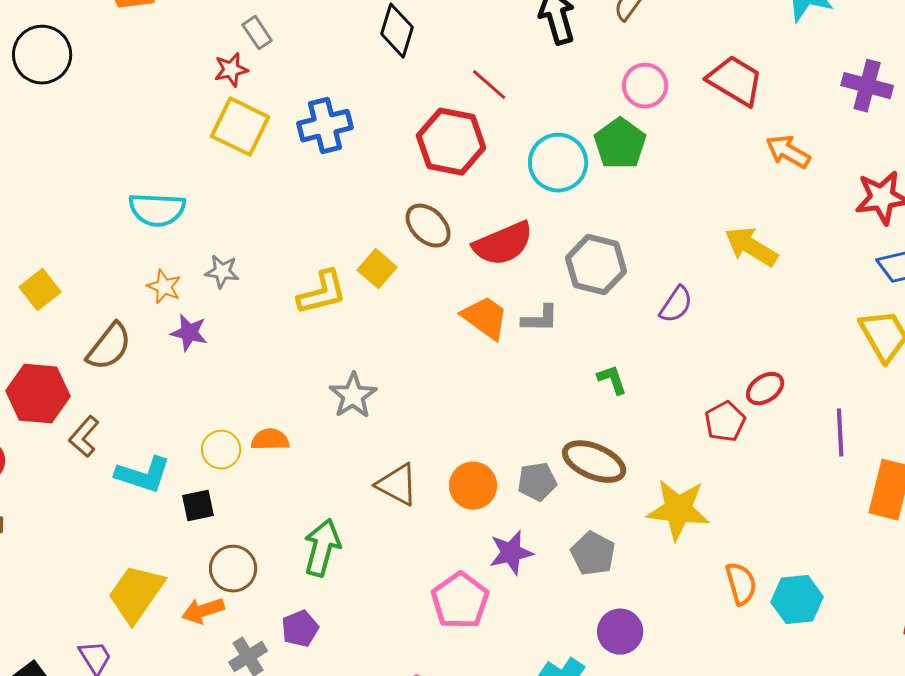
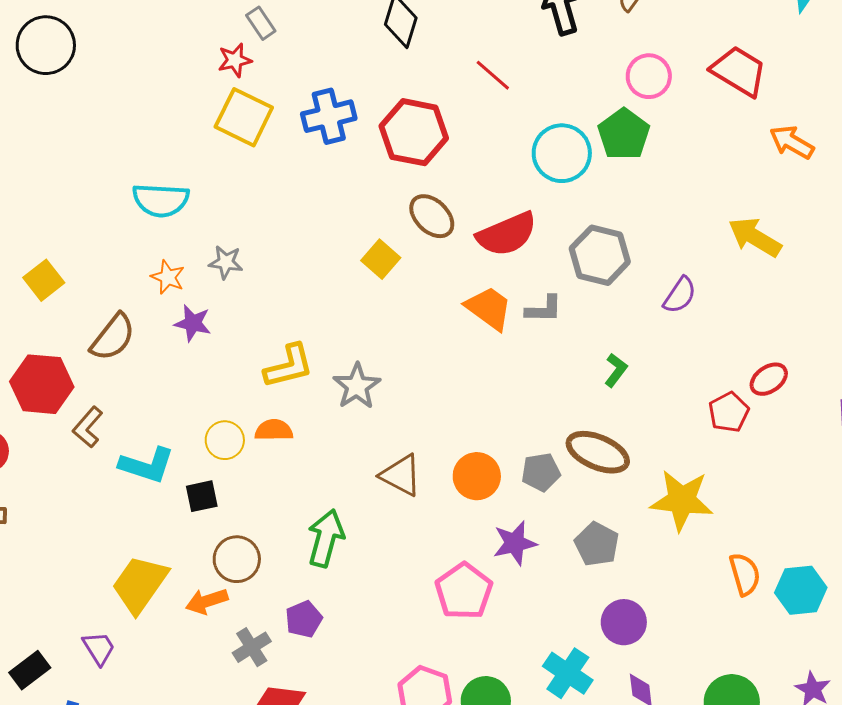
red hexagon: (451, 142) -> (414, 132), moved
yellow L-shape: (322, 293) -> (289, 366), moved
green L-shape: (612, 380) -> (616, 370), turned 56

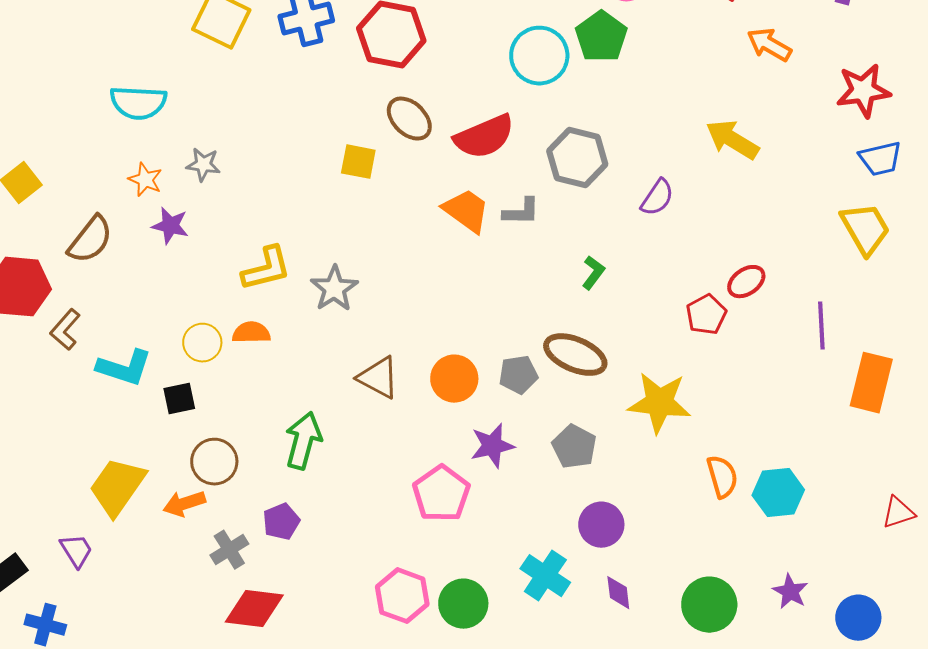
yellow square: (381, 259) -> (358, 162), turned -30

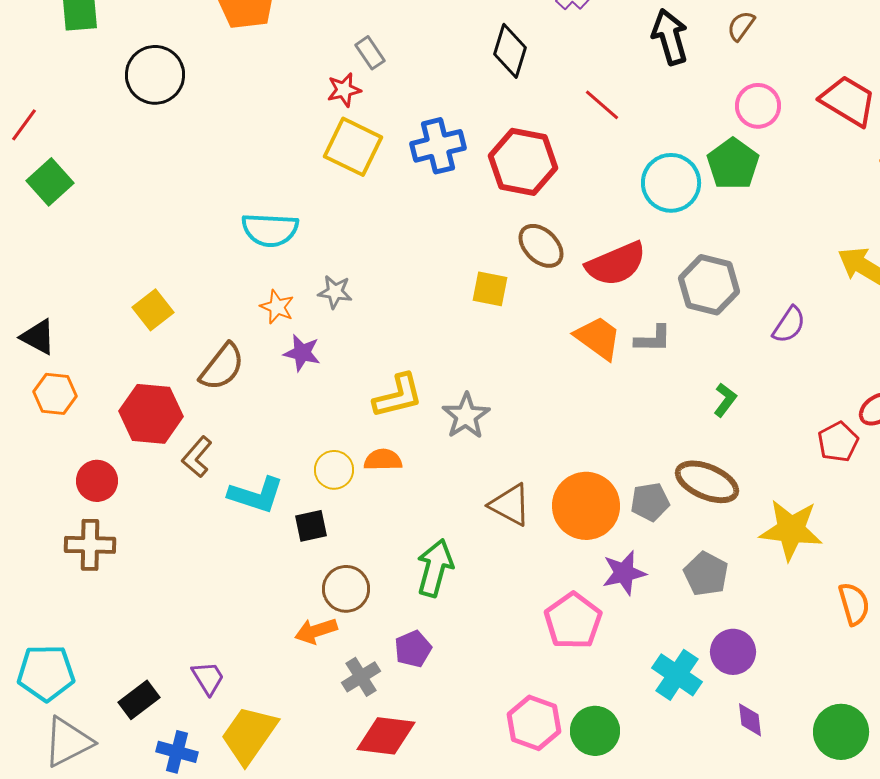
orange circle: (454, 379) -> (586, 506), size x1.4
yellow trapezoid: (117, 487) -> (249, 735), moved
cyan cross: (545, 576) -> (677, 675), moved

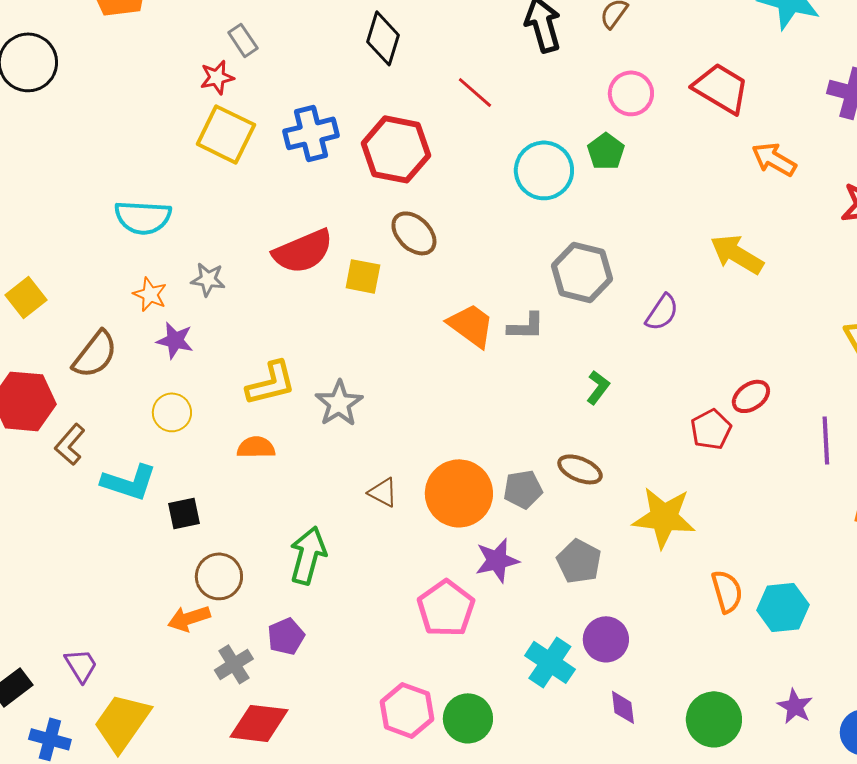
green pentagon: (733, 164) -> (606, 151), size x0.7
red semicircle: (616, 264) -> (303, 251), moved
yellow circle: (334, 470) -> (172, 412), moved
brown ellipse: (707, 482) -> (580, 469), size x0.7
brown triangle: (510, 505) -> (383, 492), size x0.7

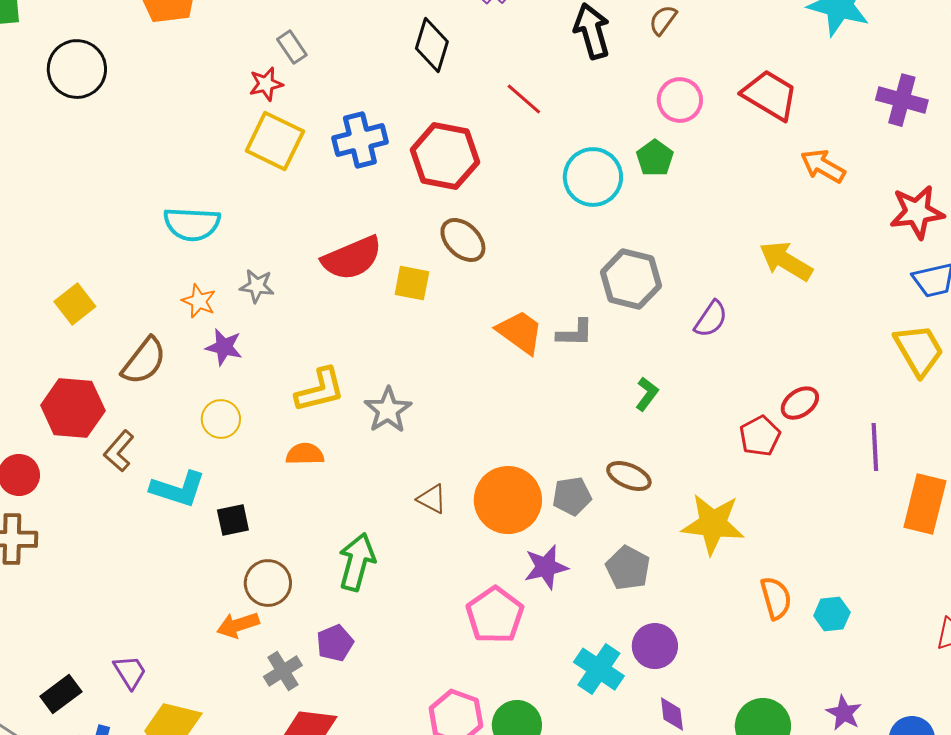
cyan hexagon: (783, 607) -> (832, 614), size x0.7

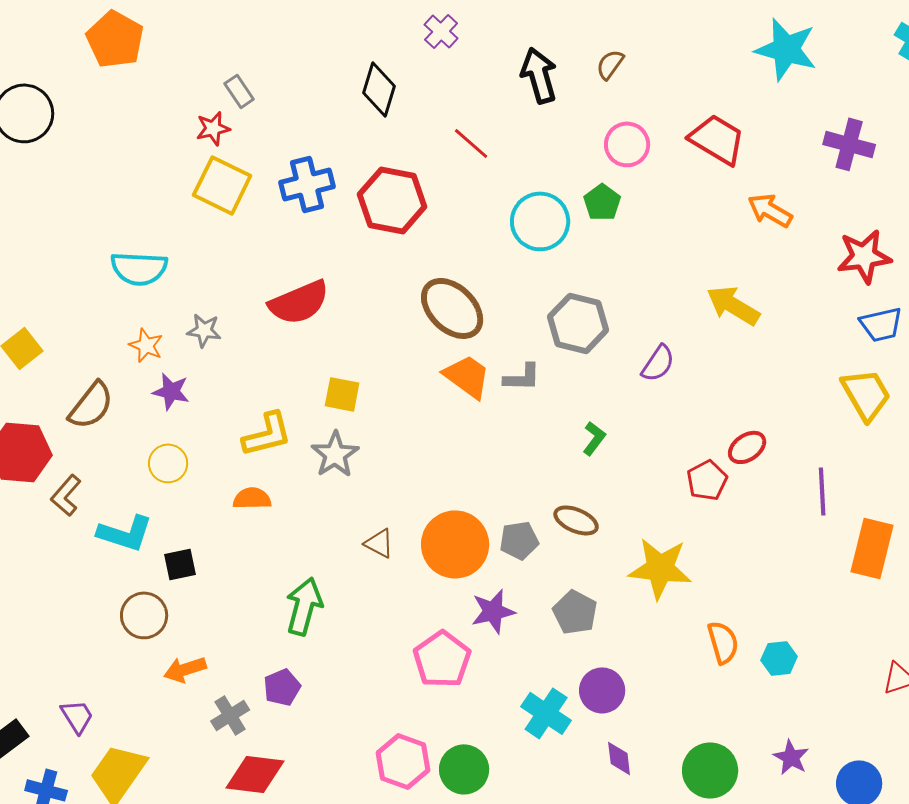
brown ellipse: (463, 240) -> (452, 308), moved, size x1.4
yellow square: (412, 283) -> (342, 394), moved
brown circle: (268, 583) -> (144, 615), moved

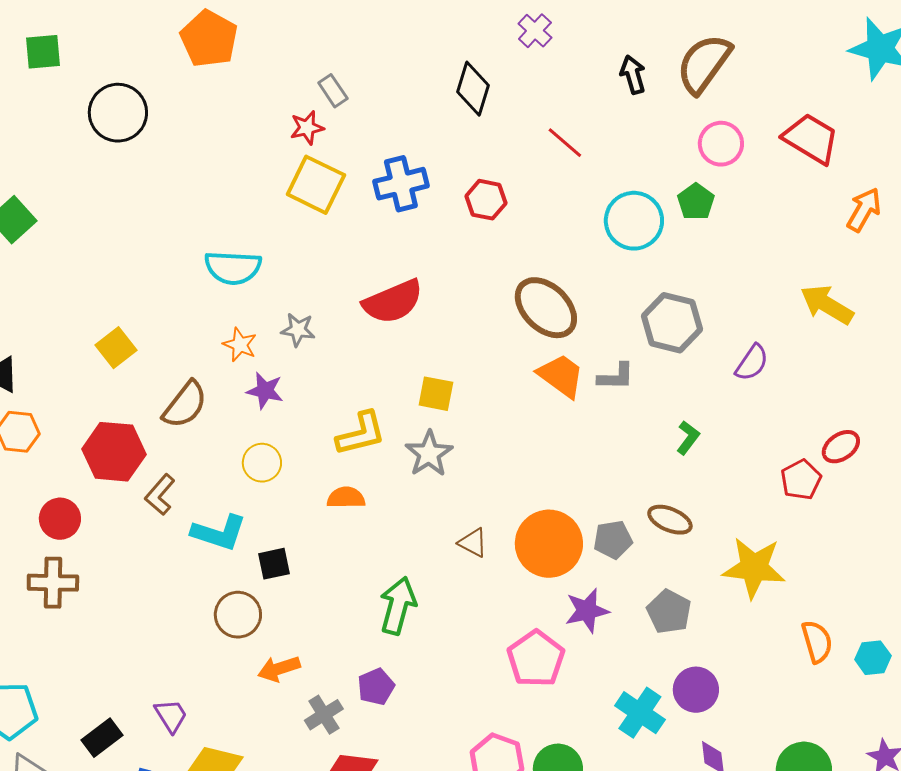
brown semicircle: (610, 64) -> (704, 64), size x2.0
black arrow: (539, 75) -> (633, 75), size x0.7
red hexagon: (392, 200) -> (486, 200), size x0.6
orange arrow: (770, 210) -> (864, 210), turned 90

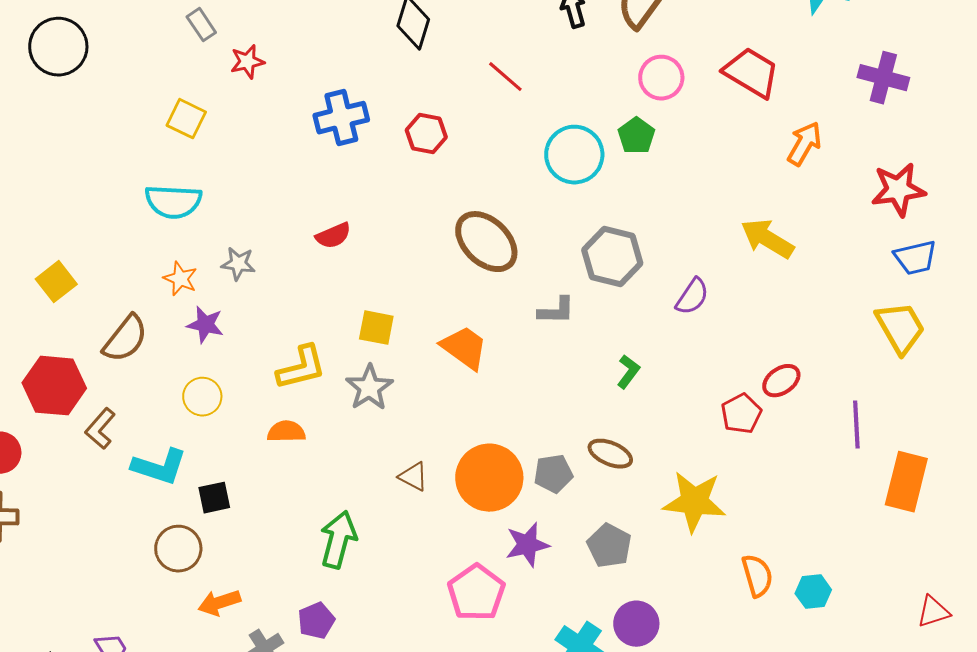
gray rectangle: (333, 91) -> (201, 25), moved
yellow square: (316, 185) -> (186, 119), moved, size x0.7
red semicircle: (393, 302) -> (333, 236), size x0.6
orange trapezoid: (561, 376) -> (464, 348), moved

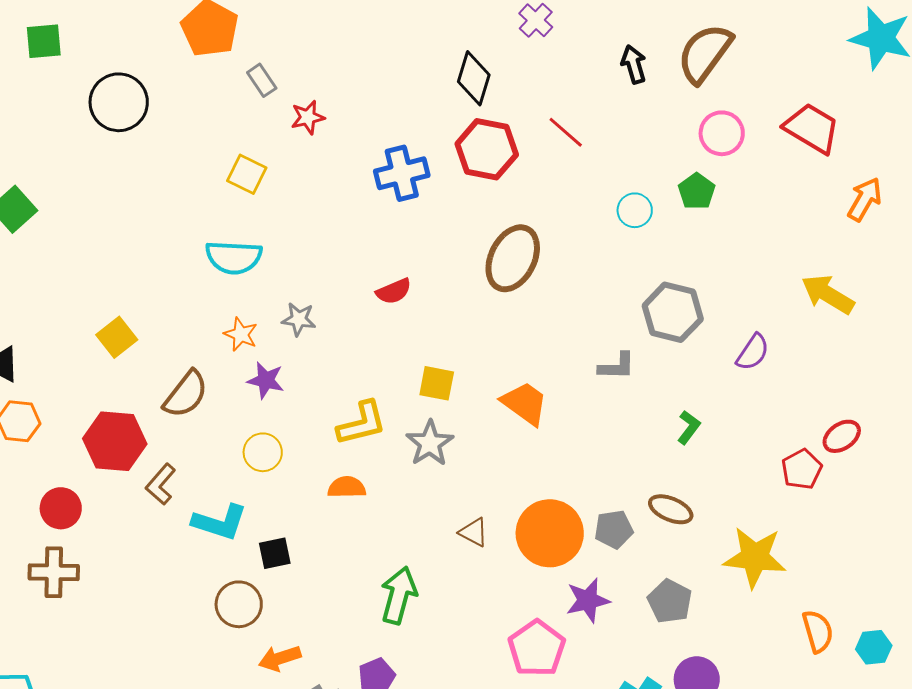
red hexagon: (426, 134) -> (487, 149), moved, size x1.5
cyan circle: (574, 155) -> (635, 210), size x0.6
brown ellipse: (486, 242) -> (513, 258), moved, turned 72

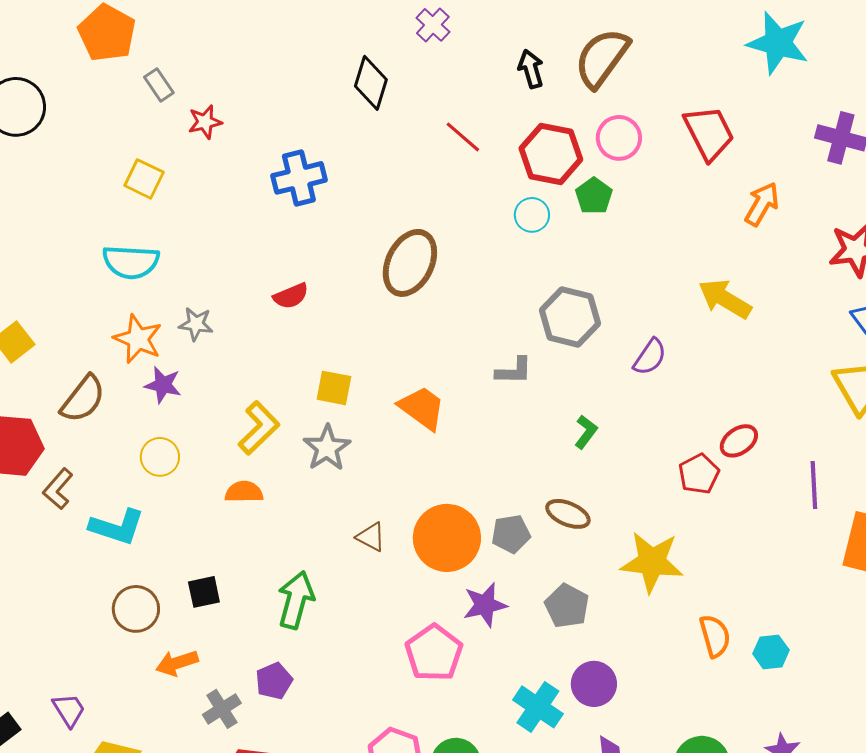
red trapezoid: (812, 128) -> (709, 133), turned 32
red hexagon: (487, 149) -> (551, 154), moved
orange star: (241, 334) -> (138, 339), size x1.4
yellow L-shape: (362, 423) -> (259, 428), turned -30
black square: (275, 553) -> (204, 592), moved

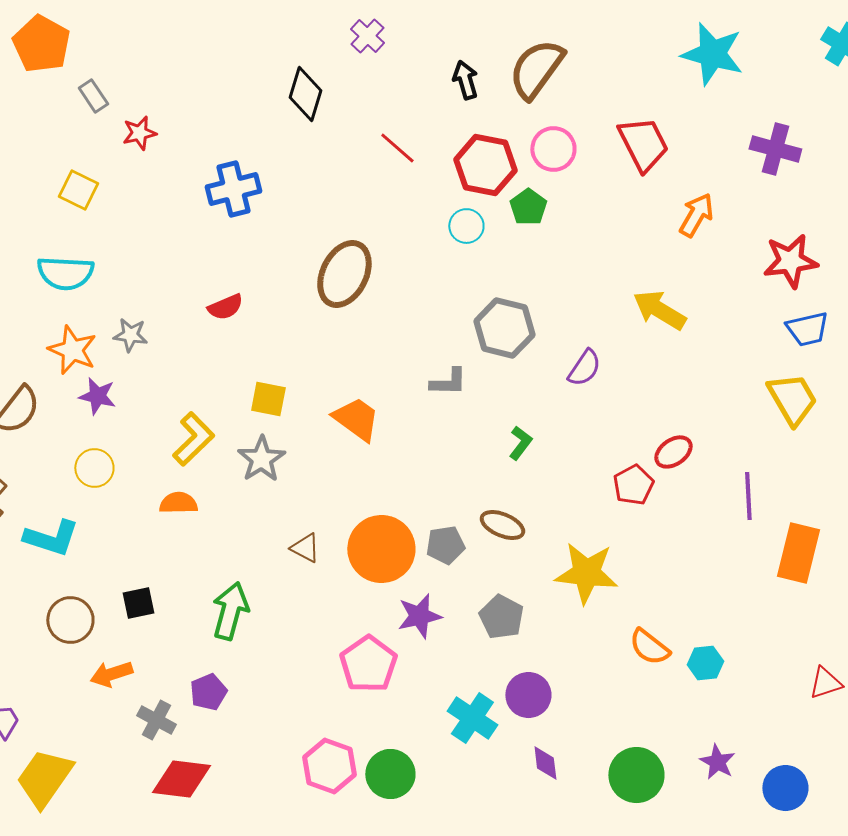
orange semicircle: (715, 636) -> (649, 647), turned 144
gray cross: (222, 709) -> (156, 720), turned -30

